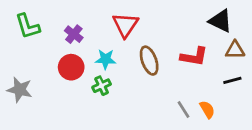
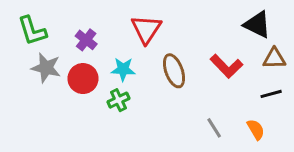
red L-shape: (194, 57) -> (226, 66), turned 36
gray star: (20, 90) -> (46, 68), moved
orange semicircle: (207, 109) -> (256, 129), moved

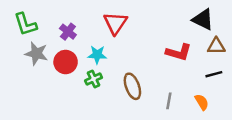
red L-shape: (226, 66) -> (179, 52), turned -30
brown ellipse: (174, 71) -> (132, 86), moved
gray line: (214, 128) -> (169, 101), turned 42

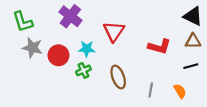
black triangle: (203, 19) -> (193, 16), moved
red triangle: (115, 23) -> (114, 31), moved
purple cross: (68, 32) -> (70, 16), moved, size x1.5

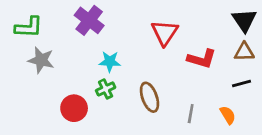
black triangle: (193, 16) -> (244, 20), turned 30
green L-shape: (23, 22) -> (29, 27), turned -70
red triangle: (114, 31) -> (165, 33), moved
red circle: (58, 55) -> (74, 108), moved

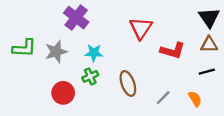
green L-shape: (29, 27) -> (24, 48), moved
gray star: (41, 60) -> (56, 52), moved, turned -30
gray line: (191, 114) -> (163, 98), turned 35

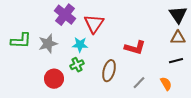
red triangle: (141, 28) -> (94, 24), moved
red L-shape: (173, 51) -> (135, 48), moved
brown ellipse: (128, 83) -> (109, 71), turned 35

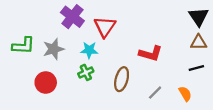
red circle: (54, 79) -> (46, 83), moved

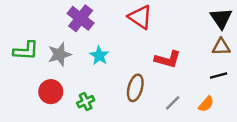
red triangle: (105, 27) -> (140, 17), moved, turned -30
cyan star: (89, 50) -> (99, 56), turned 30
green cross: (86, 72) -> (86, 102), moved
orange semicircle: (185, 94) -> (206, 104), turned 72

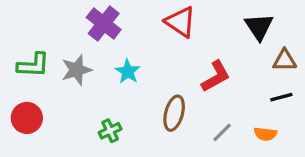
black triangle: (221, 18) -> (259, 27), moved
red L-shape: (168, 59) -> (216, 76), turned -45
red circle: (51, 92) -> (27, 118), moved
orange semicircle: (206, 104) -> (265, 134), turned 56

